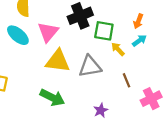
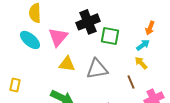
orange arrow: (138, 21) -> (150, 28), moved
yellow arrow: (118, 49) -> (141, 63), moved
yellow triangle: (58, 61) -> (67, 64), size x0.7

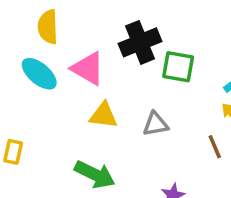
pink triangle: (58, 37) -> (88, 68), turned -40
gray triangle: (97, 69) -> (156, 124), size x0.7

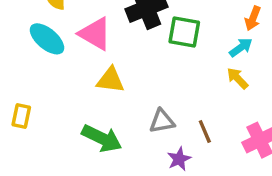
gray triangle: (156, 124) -> (162, 121), moved
brown line: (215, 147) -> (205, 132), moved

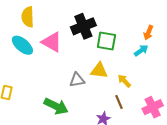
yellow arrow: (237, 78) -> (124, 81), moved
yellow triangle: (110, 80) -> (99, 70), moved
gray triangle: (162, 121) -> (77, 80), moved

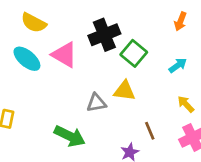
yellow semicircle: (28, 17) -> (34, 23), turned -60
orange arrow: (148, 33) -> (180, 21), moved
green square: (106, 41) -> (134, 53), turned 30
yellow arrow: (124, 81) -> (186, 104), moved

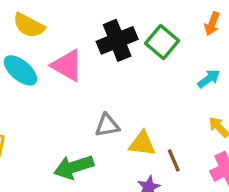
green square: (134, 53) -> (162, 42), moved
yellow triangle: (124, 91) -> (142, 144), moved
green arrow: (70, 136) -> (74, 167), turned 136

